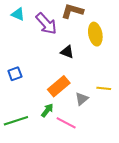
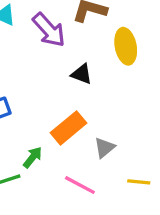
yellow line: (104, 88) -> (139, 182), moved
green arrow: (47, 110) -> (33, 157), moved

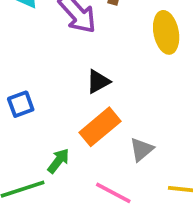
black triangle: (82, 74) -> (98, 81), moved, turned -50

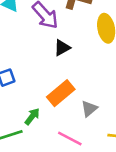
black triangle: (98, 81) -> (62, 48), moved

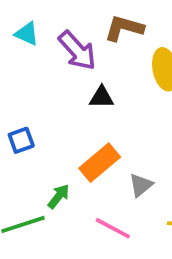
black triangle: (62, 48) -> (102, 97), turned 30

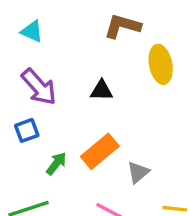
purple arrow: (77, 51) -> (39, 87), moved
green arrow: (59, 196) -> (56, 164), moved

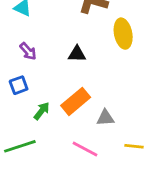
purple arrow: (39, 87) -> (28, 51), size x0.6
gray triangle: (138, 172) -> (105, 118), turned 36

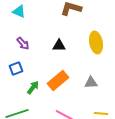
yellow ellipse: (123, 34) -> (96, 42), moved
gray triangle: (105, 118) -> (91, 82), moved

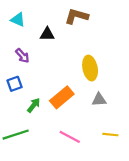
yellow ellipse: (96, 42) -> (90, 68), moved
black triangle: (59, 46) -> (47, 34), moved

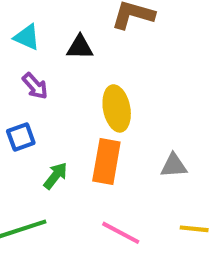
cyan triangle: (18, 20) -> (27, 37), moved
yellow ellipse: (90, 68) -> (117, 108), moved
orange rectangle: (62, 97) -> (106, 161), turned -40

